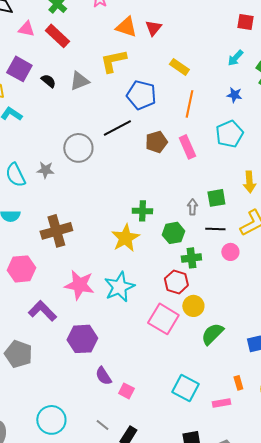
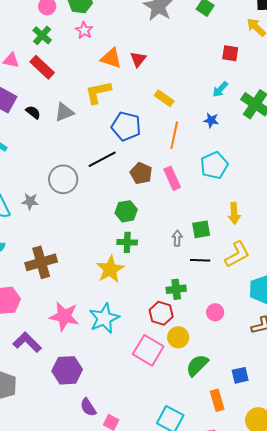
blue star: (234, 95) -> (211, 120), moved
brown pentagon: (156, 142) -> (141, 173), turned -30
green hexagon: (173, 233) -> (126, 211), moved
pink circle: (230, 252) -> (215, 312), moved
orange rectangle: (238, 383) -> (217, 400), moved, size x1.5

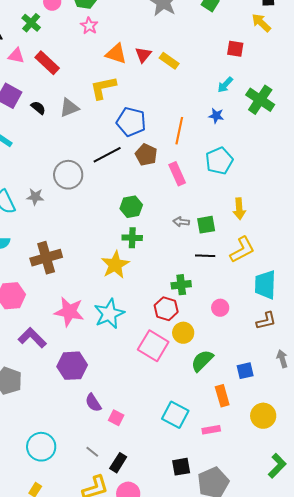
green cross: (42, 35) -> (31, 23), moved
yellow rectangle: (164, 98) -> (169, 61), moved
brown pentagon: (141, 173) -> (146, 155), moved
gray arrow: (177, 238) -> (181, 222), moved, turned -84

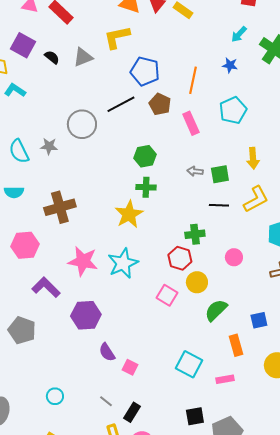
pink square: (153, 346) -> (167, 295), size x0.7
cyan circle: (41, 447) -> (55, 396), size x0.6

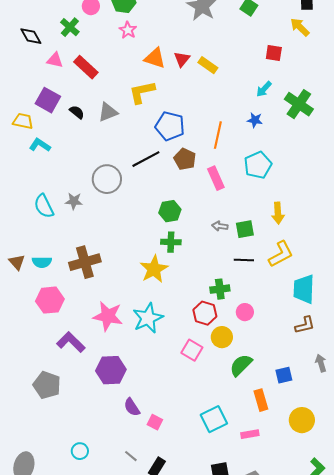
cyan semicircle: (14, 192) -> (42, 262), moved
pink circle: (234, 257) -> (245, 312), moved
cyan square: (189, 364) -> (214, 419), turned 36

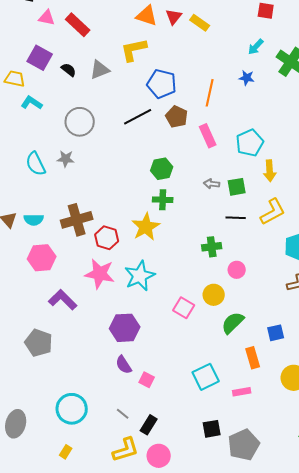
cyan pentagon: (258, 165) -> (250, 143), moved
gray circle: (107, 179) -> (80, 122), moved
red hexagon: (205, 313) -> (107, 238), moved
purple hexagon: (111, 370) -> (125, 328), moved
cyan circle: (80, 451) -> (72, 409), size x1.8

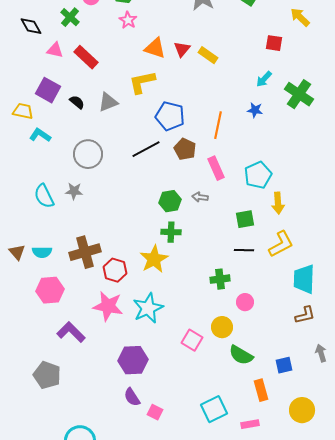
gray arrow: (212, 184) -> (200, 197), moved
green semicircle: (233, 323) -> (241, 355), turned -105

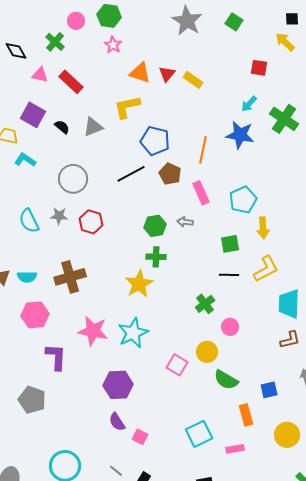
blue star: (255, 110) -> (240, 135), size x1.8
red hexagon: (115, 270) -> (91, 222), moved
green cross: (220, 279) -> (205, 304), turned -30
purple L-shape: (71, 332) -> (56, 357), turned 48

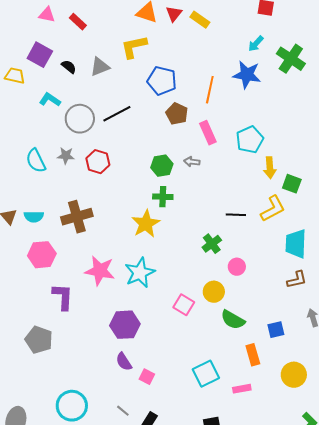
red rectangle: (71, 82) -> (78, 22), size x0.7
cyan L-shape: (25, 160) -> (50, 100), moved
black line: (131, 174) -> (117, 114), moved
green square: (230, 244) -> (292, 184), moved, turned 30

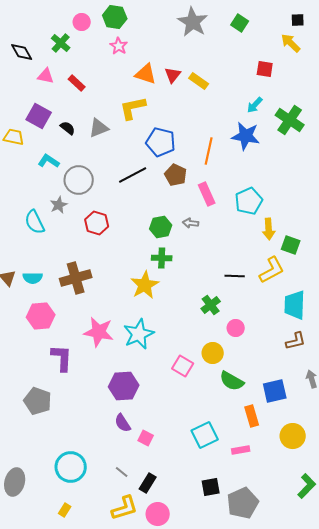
black line: (117, 114) -> (133, 175), moved
gray star: (66, 156) -> (59, 205), moved, turned -30
blue square: (276, 330) -> (275, 391), size x1.4

